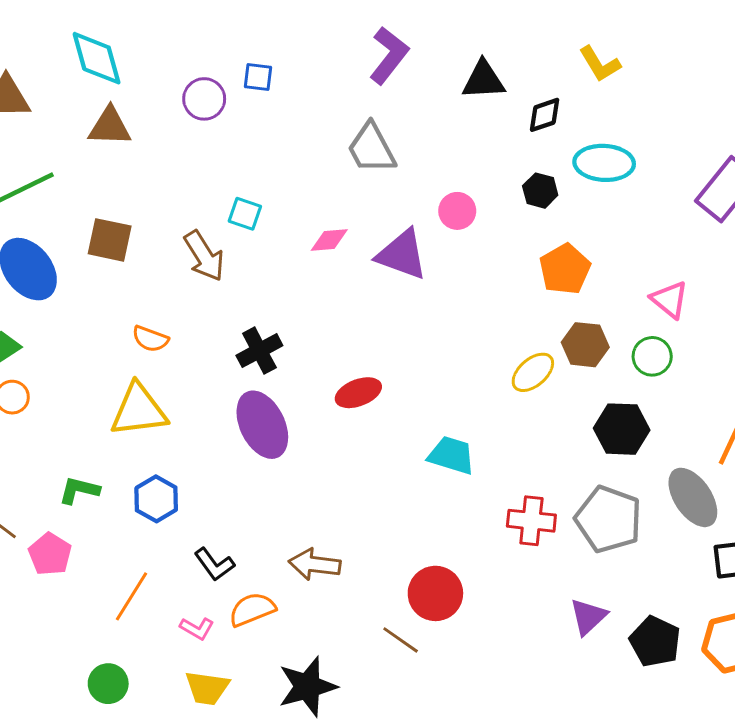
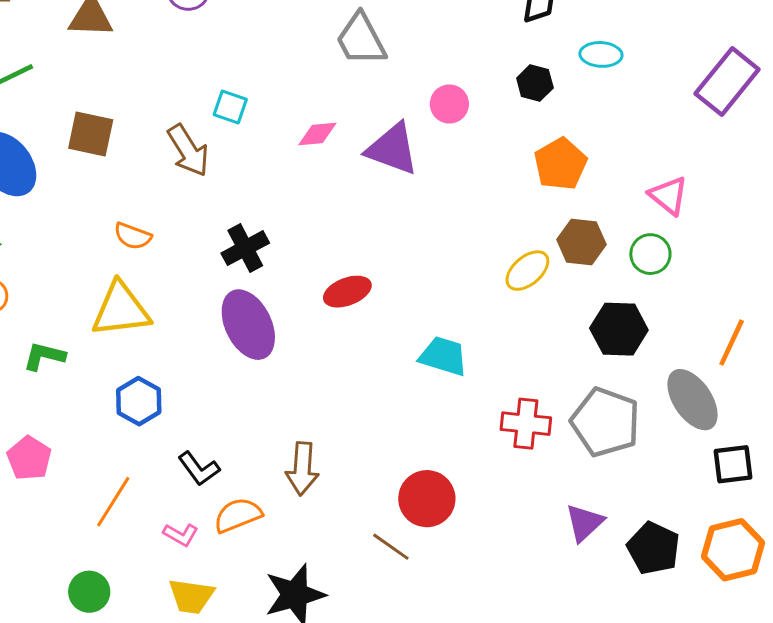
cyan ellipse: (604, 163) -> (601, 54), size x0.7
green L-shape: (79, 490) -> (44, 356), moved
brown arrow: (315, 564) -> (302, 469), turned -93

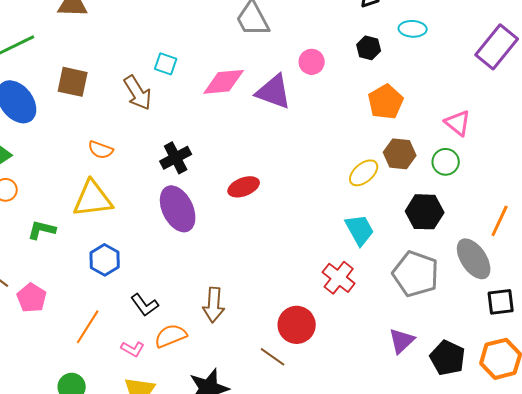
pink diamond: (317, 134) -> (224, 82), size x1.6
cyan trapezoid: (443, 356) -> (360, 230), moved, turned 44
red cross: (526, 424) -> (339, 278), moved, turned 32

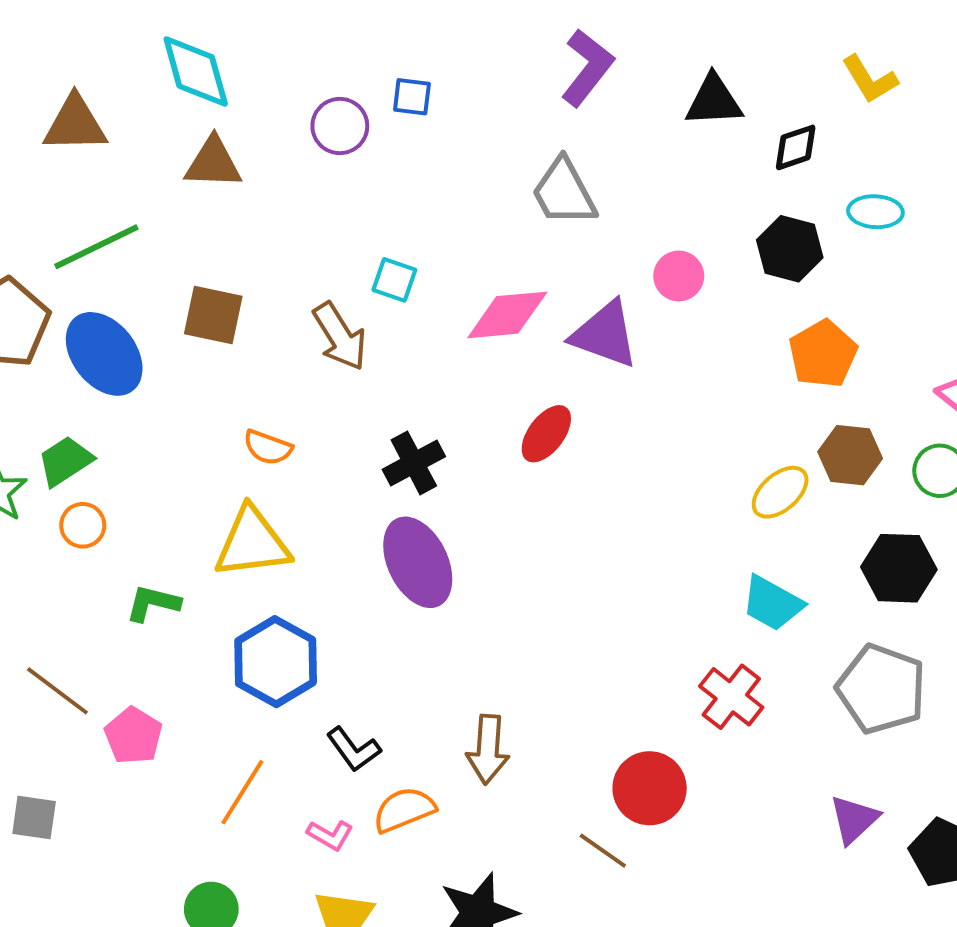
black hexagon: (369, 48) -> (790, 249), size x1.4
red ellipse: (244, 187) -> (546, 434), moved, turned -32
cyan trapezoid: (360, 230) -> (772, 603), turned 148
blue hexagon: (105, 260) -> (276, 662), size x1.4

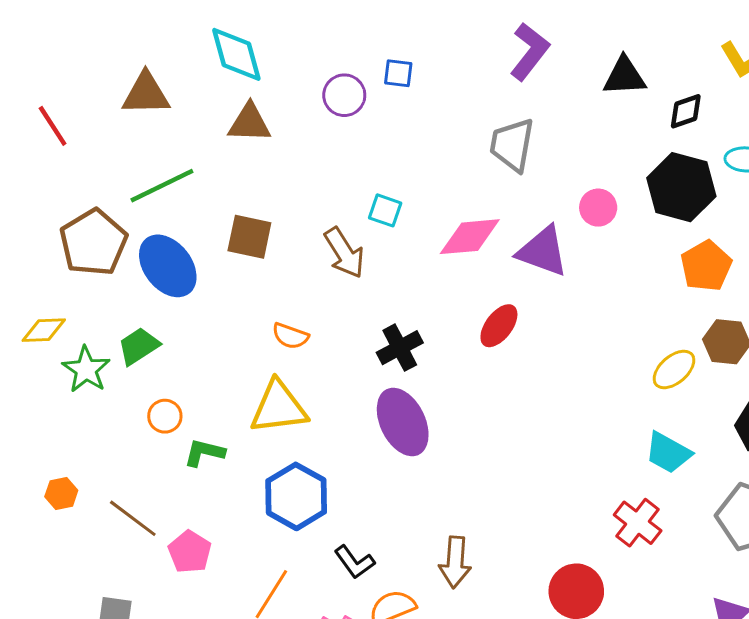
gray trapezoid: (564, 192) -> (512, 145), turned 38
black hexagon: (790, 249) -> (681, 187), size x1.4
orange circle: (83, 525) -> (165, 416), moved

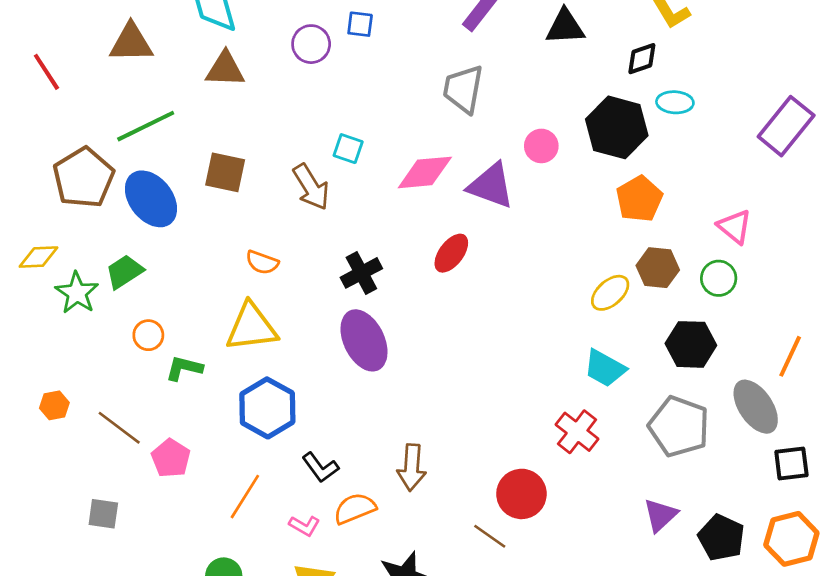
black diamond: (686, 111) -> (642, 59), moved

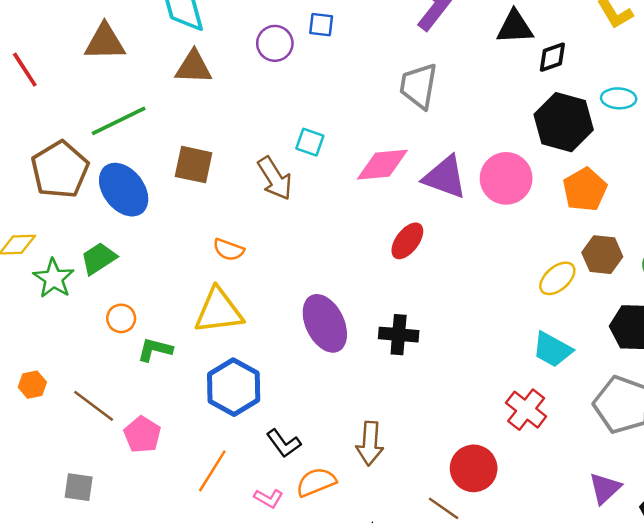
black diamond: (642, 59) -> (552, 57), moved
pink circle: (541, 146) -> (506, 178), moved, size x1.6
black cross: (361, 273) -> (399, 335), moved, turned 33

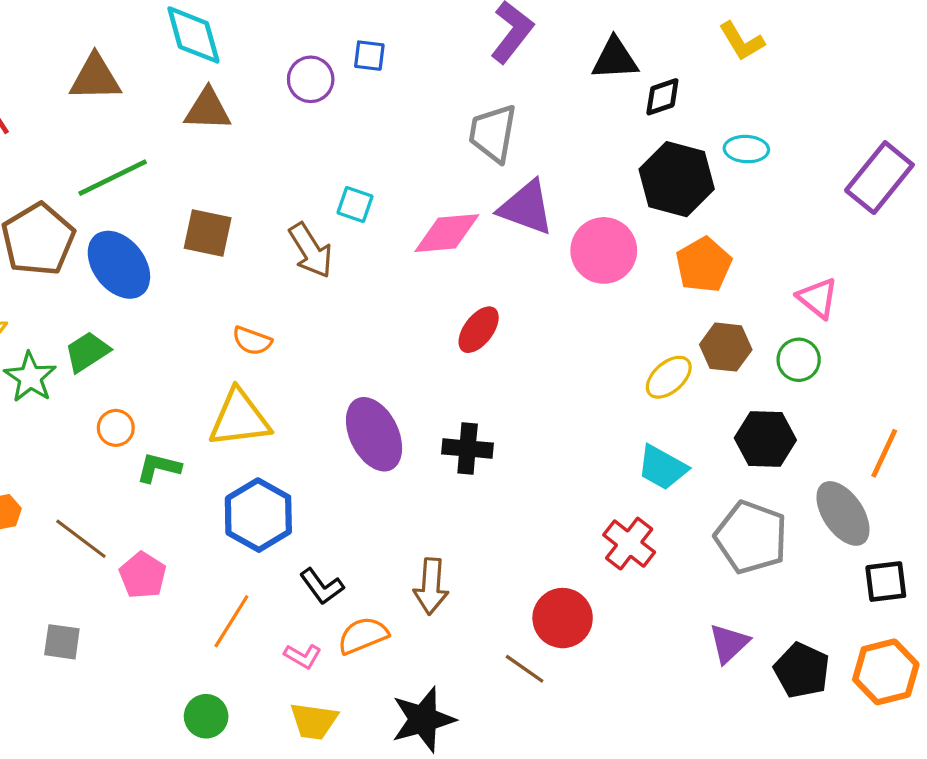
purple triangle: (445, 177) -> (526, 208), moved

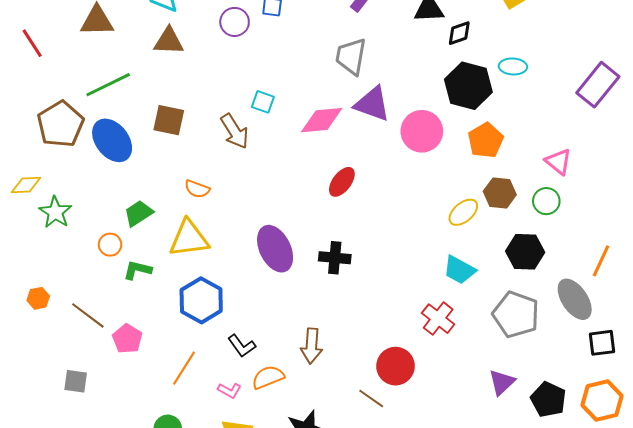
green trapezoid: (87, 352) -> (138, 213), moved

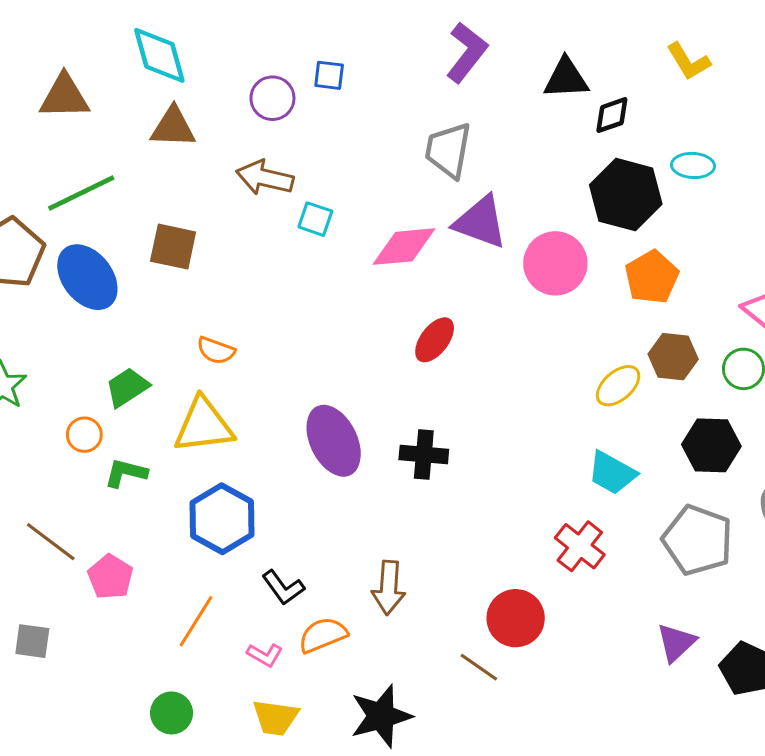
brown arrow: (235, 131) -> (265, 178), moved, turned 135

